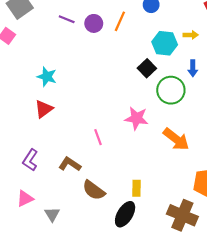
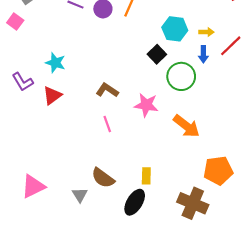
yellow arrow: (191, 35) -> (207, 32), moved
purple L-shape: (30, 160) -> (23, 82), moved, turned -65
brown L-shape: (70, 164) -> (107, 90), moved
pink triangle: (25, 199) -> (33, 186), size x1.4
gray triangle: (52, 214) -> (80, 195), moved

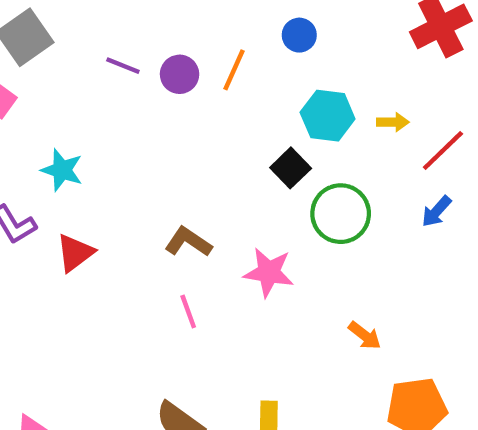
blue arrow: (203, 54) -> (436, 211), moved, turned 42
cyan star: (55, 63) -> (62, 170), moved
orange arrow: (186, 126) -> (365, 336), moved, size x0.6

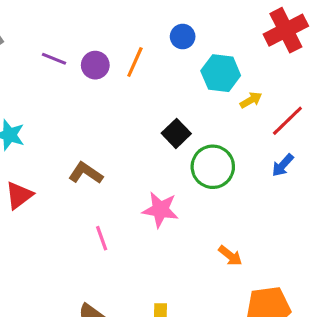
cyan hexagon: (328, 116) -> (221, 73), moved
yellow arrow: (393, 122) -> (251, 100), turned -30
brown L-shape: (188, 242) -> (86, 173), moved

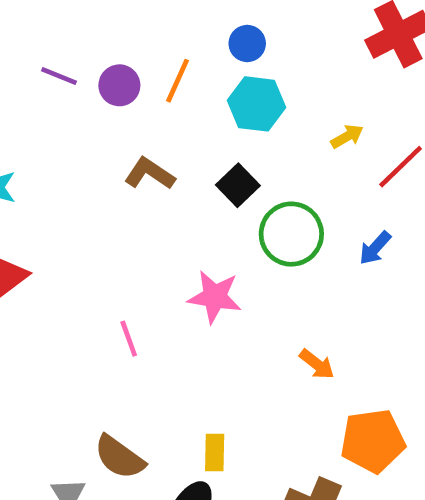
cyan hexagon: (221, 73) -> (256, 104), moved
blue arrow: (283, 165) -> (375, 248), moved
brown L-shape: (86, 173) -> (150, 174), moved

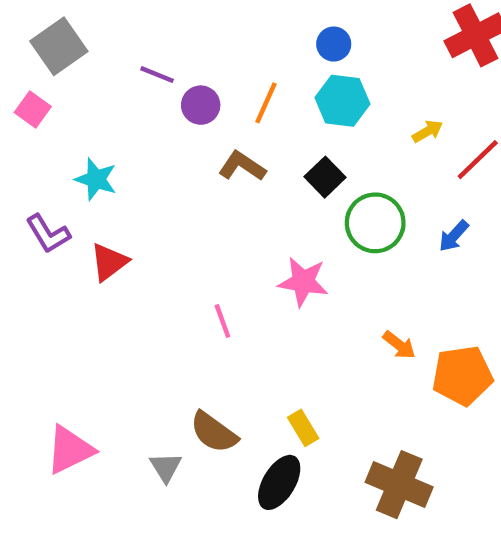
orange line: (177, 81) -> (266, 103), moved
purple circle: (119, 85) -> (201, 105), moved
orange pentagon: (373, 441) -> (462, 376), moved
yellow rectangle: (215, 452) -> (303, 428), turned -32

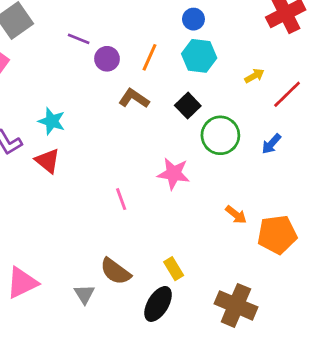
cyan star: (96, 179) -> (52, 121), moved
red triangle: (109, 262) -> (47, 161), turned -44

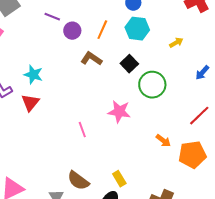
red line: (287, 94) -> (199, 116), moved
blue arrow: (271, 144) -> (202, 73), moved
red triangle: (47, 161) -> (30, 103), turned 30

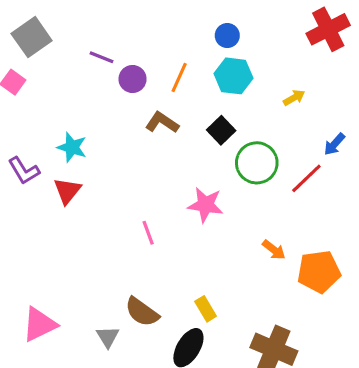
red line: (199, 116) -> (306, 178), moved

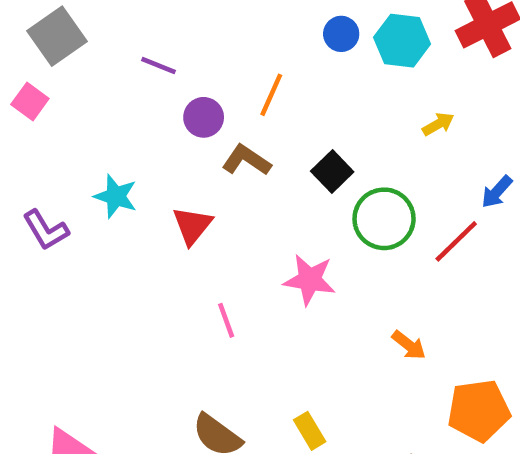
cyan hexagon: (233, 76) -> (402, 41), moved
purple circle: (133, 79) -> (204, 117), moved
red triangle: (67, 191) -> (192, 226), moved
orange pentagon: (319, 272) -> (479, 411), moved

